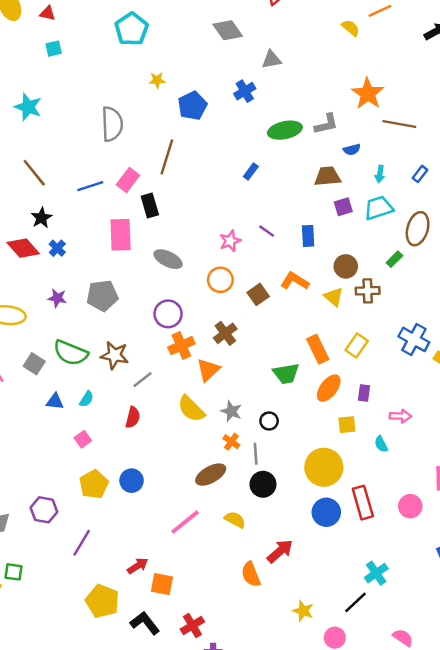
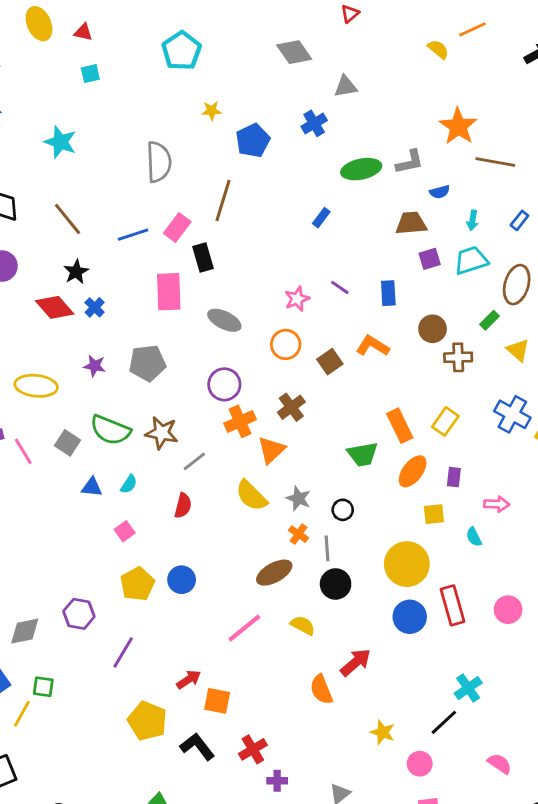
yellow triangle: (334, 297) -> (518, 350), moved

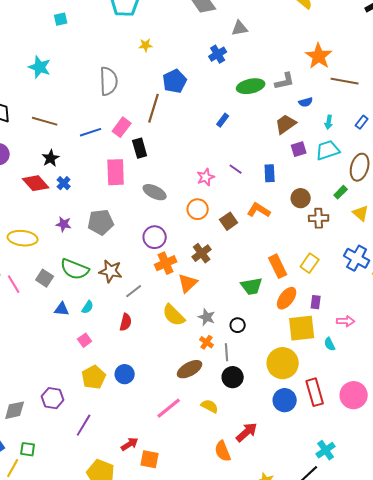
blue pentagon: (253, 141) -> (175, 81), moved
brown line: (68, 219) -> (45, 121), turned -35
brown trapezoid: (411, 223) -> (286, 124), turned -30
yellow square: (434, 514) -> (302, 328), size x1.8
pink circle: (508, 610) -> (354, 395), size x1.4

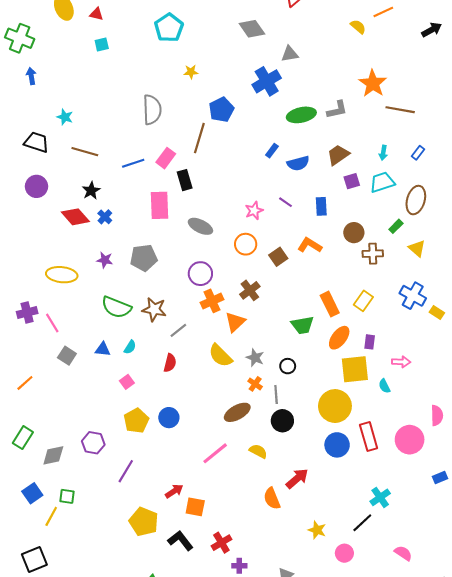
blue cross: (218, 54) -> (267, 81), size x1.5
cyan star: (40, 67) -> (65, 117), moved, size x0.7
blue semicircle: (306, 102) -> (298, 163), moved, size x1.5
gray square: (45, 278) -> (67, 356), moved

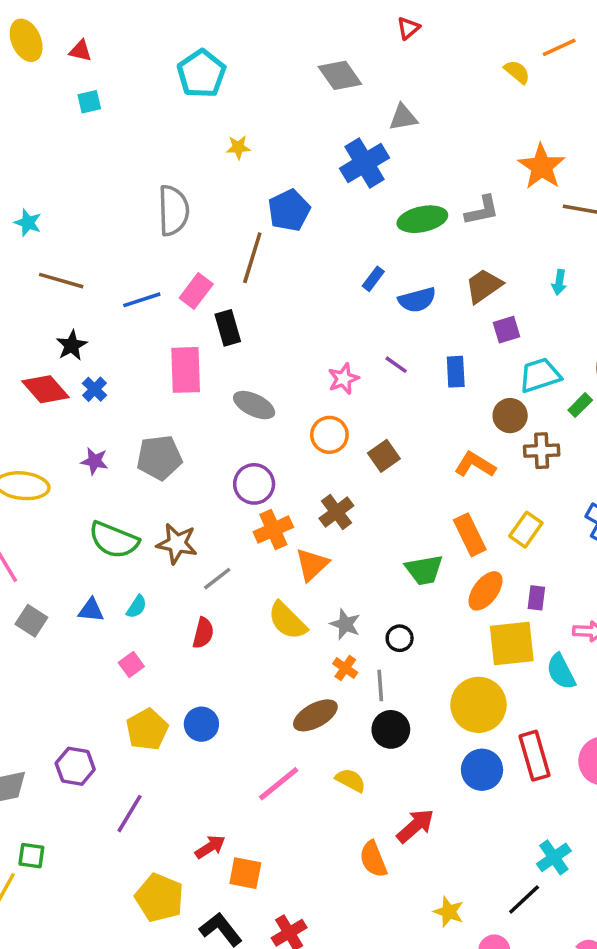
cyan trapezoid: (382, 182) -> (540, 375), moved
orange L-shape: (310, 245) -> (475, 465), moved
cyan semicircle: (384, 386) -> (561, 672), size x1.5

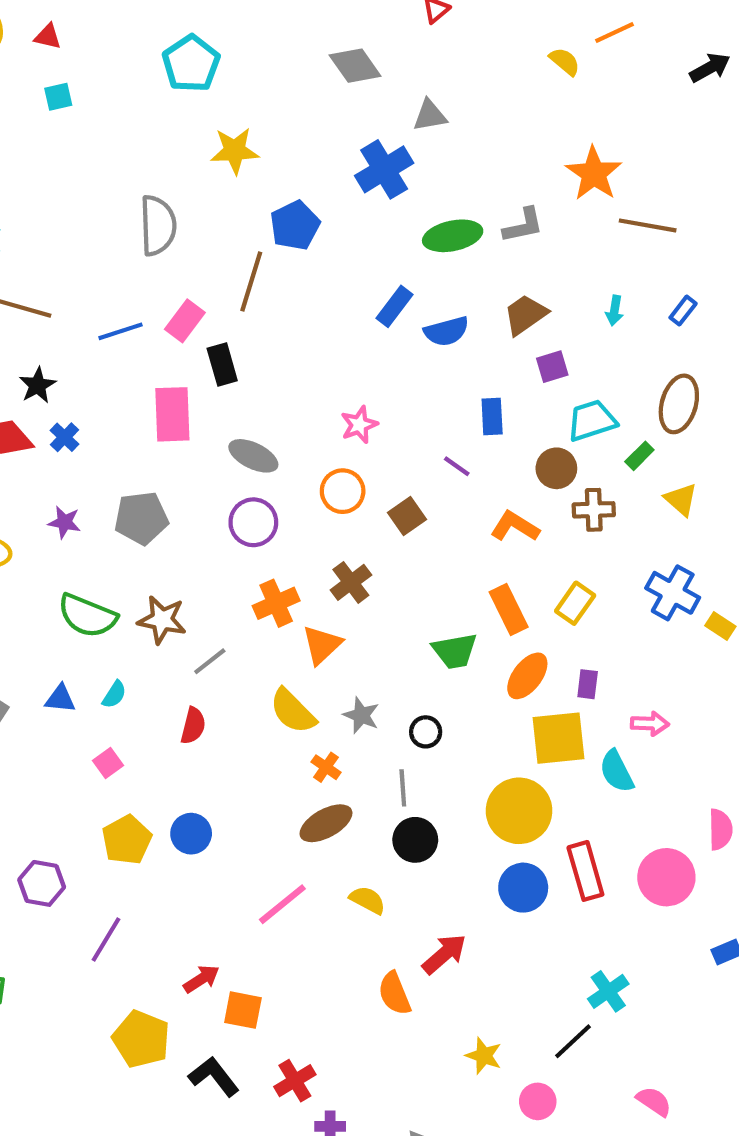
yellow star: (238, 147) -> (235, 151), size x1.6
blue rectangle: (373, 279) -> (394, 306), size x1.4
purple line: (396, 365) -> (457, 466), moved
purple circle: (254, 484) -> (253, 522), moved
orange cross: (345, 668) -> (326, 767), moved

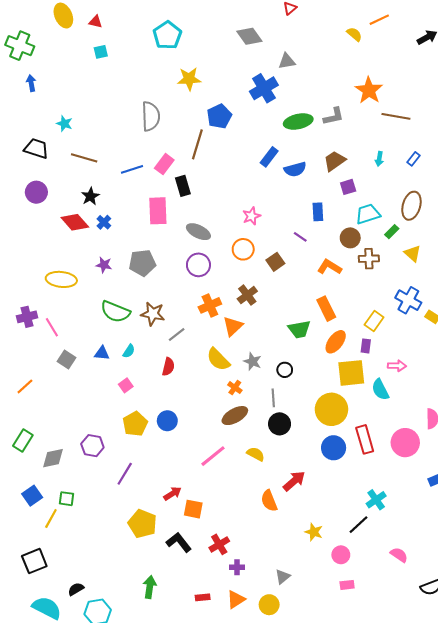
yellow rectangle: (575, 603) -> (374, 321), moved

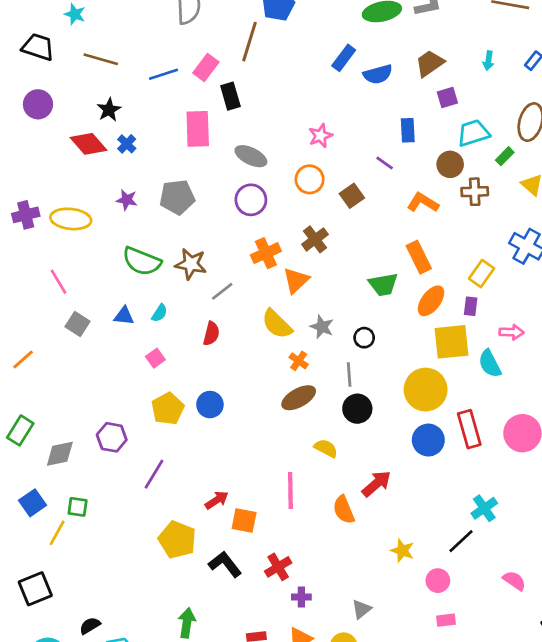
purple cross: (27, 317) -> (26, 215), moved
pink line: (213, 456) -> (290, 491), moved, turned -52

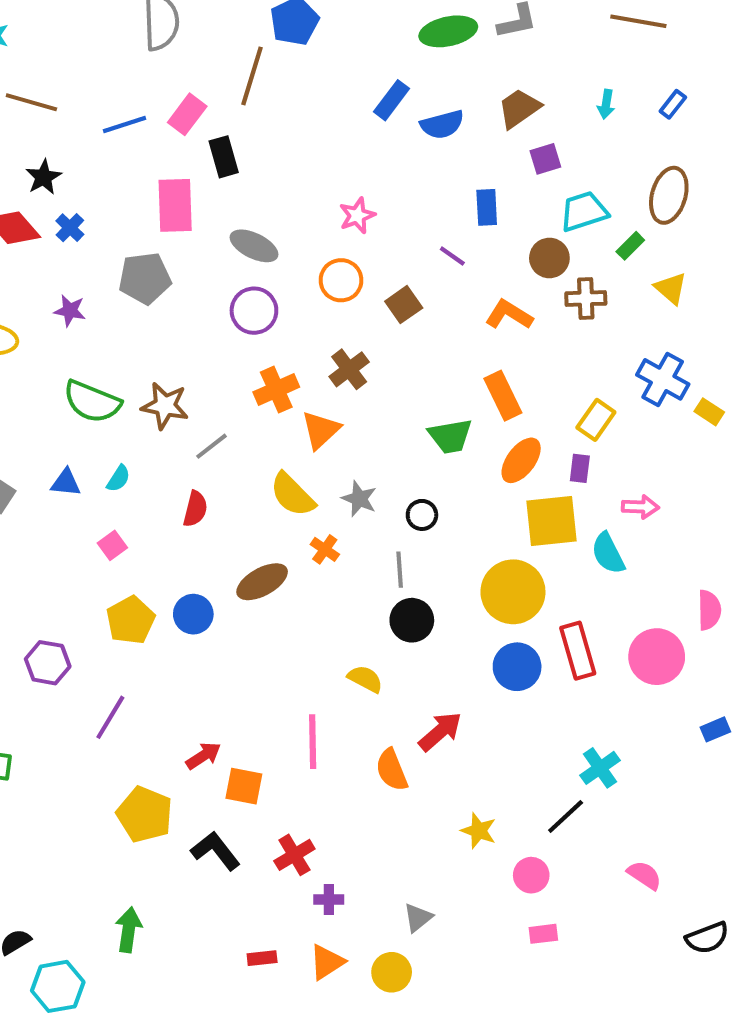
gray pentagon: (177, 197) -> (145, 278), moved
brown ellipse: (299, 398) -> (262, 582), moved
green arrow: (187, 623) -> (129, 930), moved

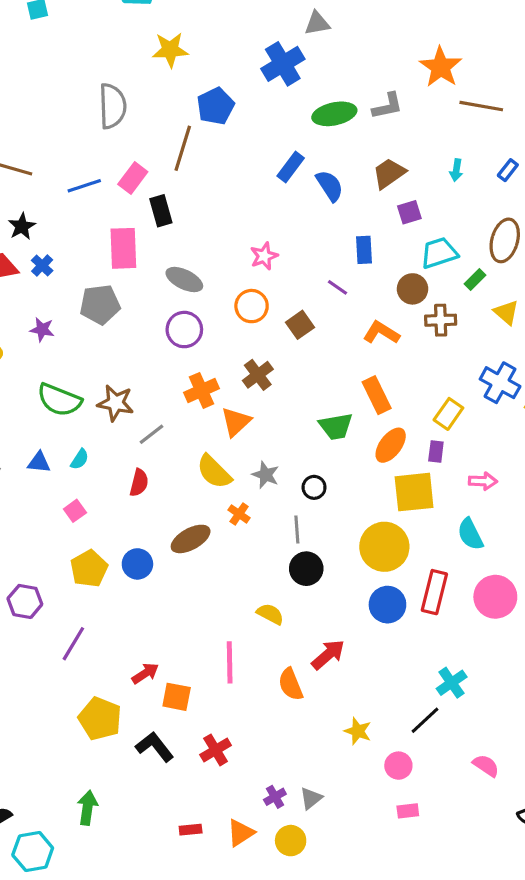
blue semicircle: (442, 124) -> (330, 186), turned -108
cyan semicircle: (608, 553) -> (470, 534), moved
red rectangle: (578, 651) -> (434, 592), turned 30
purple cross: (329, 899) -> (275, 797), moved, turned -30

